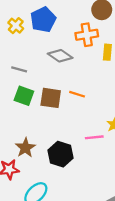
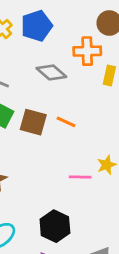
black hexagon: (60, 154) -> (55, 226), moved

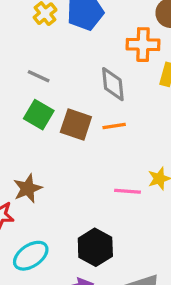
gray diamond: (51, 72) -> (113, 84), moved, turned 40
orange line: (66, 122) -> (114, 126), turned -36

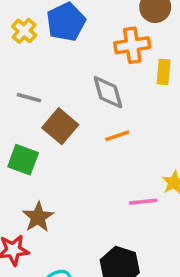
green square: (39, 115) -> (23, 160), moved
brown square: (76, 124) -> (60, 126), moved, turned 32

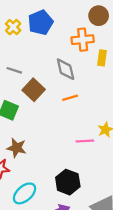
brown star: (38, 217) -> (17, 148), turned -30

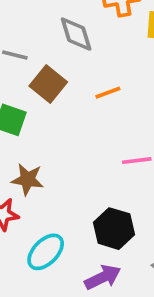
gray diamond: (66, 69) -> (76, 34), moved

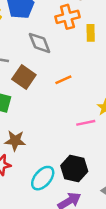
cyan ellipse: (46, 252) -> (43, 178), moved

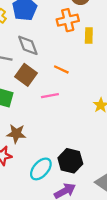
gray diamond: (40, 43) -> (28, 45), moved
orange line: (63, 80) -> (61, 69), moved, turned 48
pink line: (86, 123) -> (50, 96), moved

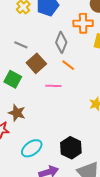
gray diamond: (28, 45) -> (61, 42), moved, turned 30
black hexagon: (70, 161) -> (71, 148), moved

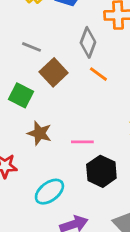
pink line: (53, 86) -> (82, 142), moved
brown star: (17, 113) -> (39, 133), moved
black hexagon: (71, 148) -> (101, 171), moved

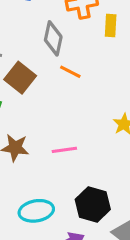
black hexagon: (101, 171) -> (93, 204), moved
cyan ellipse: (49, 192) -> (36, 211), turned 36

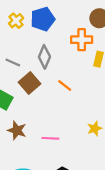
gray diamond: (53, 38) -> (44, 57), moved

